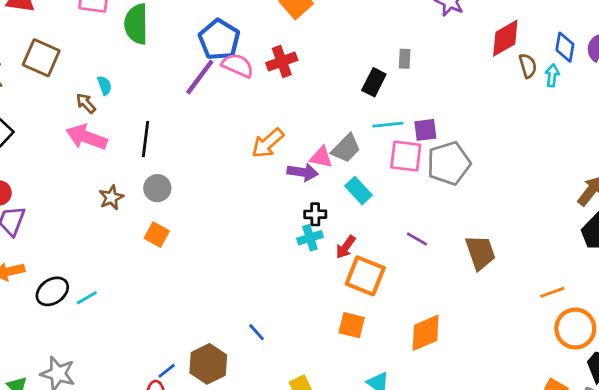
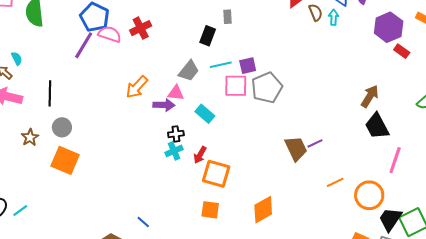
gray trapezoid: (346, 148) -> (189, 71), moved
orange square: (157, 235) -> (65, 160), size x1.6
purple line: (417, 239) -> (315, 143), moved, turned -49
orange line: (552, 292) -> (335, 182), moved

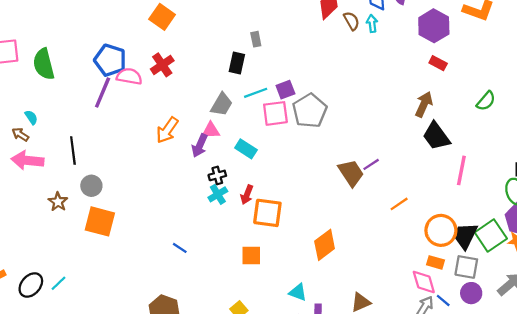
red rectangle: (402, 51) -> (438, 63), moved
purple arrow: (164, 105) -> (200, 146), turned 120
orange circle: (369, 195) -> (441, 230), moved
orange square: (210, 210) -> (251, 255), moved
blue line: (143, 222) -> (180, 248), moved

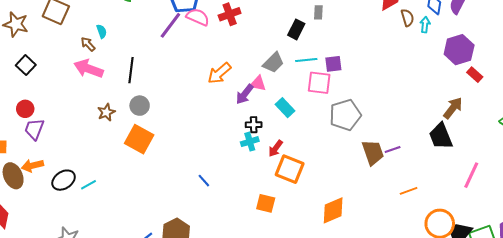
purple hexagon: (434, 26) -> (459, 50), moved
gray pentagon: (310, 111) -> (345, 115), moved
black trapezoid: (436, 136) -> (441, 136), moved

